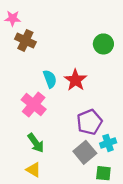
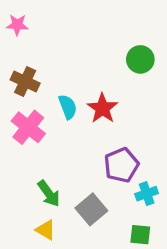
brown cross: (25, 40) -> (25, 82), moved
pink cross: (34, 105) -> (28, 127), moved
gray square: (85, 152) -> (91, 209), moved

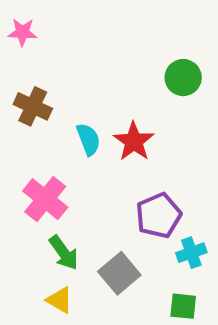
pink cross: (28, 127) -> (45, 199), moved

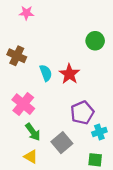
pink star: (22, 32) -> (26, 13), moved

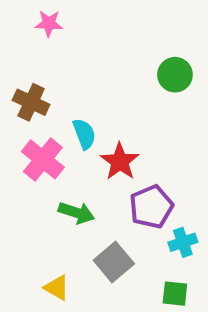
red star: (69, 74) -> (120, 161), moved
pink cross: (23, 104) -> (43, 159), moved
green arrow: (33, 132) -> (76, 213), moved, turned -36

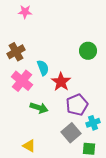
green circle: (175, 75) -> (88, 51), moved
brown cross: (31, 102) -> (16, 52), turned 36
gray square: (114, 262) -> (71, 133), moved

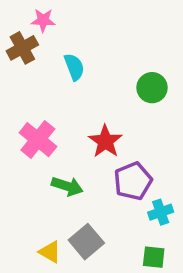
brown cross: (16, 52) -> (22, 48), moved
cyan semicircle: (43, 68) -> (74, 67), moved
gray square: (71, 133) -> (86, 242), moved

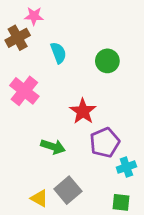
green circle: (152, 88) -> (107, 61), moved
pink cross: (38, 140) -> (24, 91), moved

